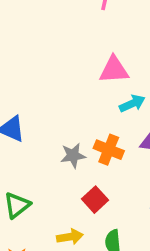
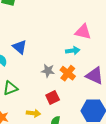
cyan arrow: (132, 103) -> (73, 51), moved

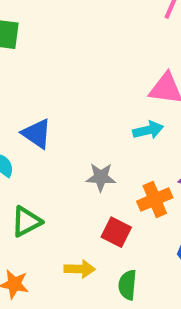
orange cross: (68, 73) -> (155, 199), moved, turned 35
red square: (53, 97) -> (116, 232), turned -32

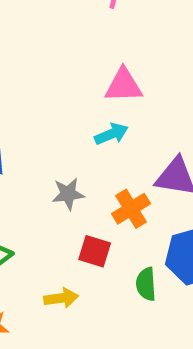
green semicircle: (128, 285) -> (146, 284), moved

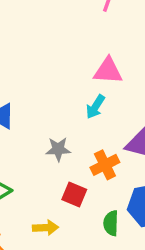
cyan arrow: (111, 134) -> (95, 107), turned 140

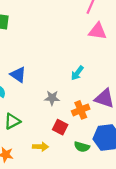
pink triangle: (108, 71) -> (98, 31), moved
green semicircle: (111, 223) -> (82, 147), turned -80

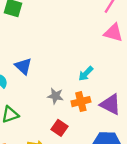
orange cross: (81, 110) -> (81, 102), moved

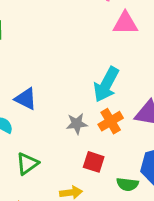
cyan arrow: (86, 74) -> (106, 84), size x1.6

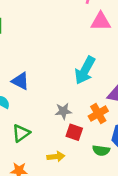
orange cross: (111, 121) -> (98, 114), moved
gray star: (77, 124) -> (63, 111), moved

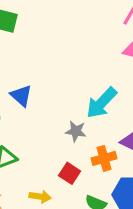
gray star: (63, 111) -> (76, 131), moved

